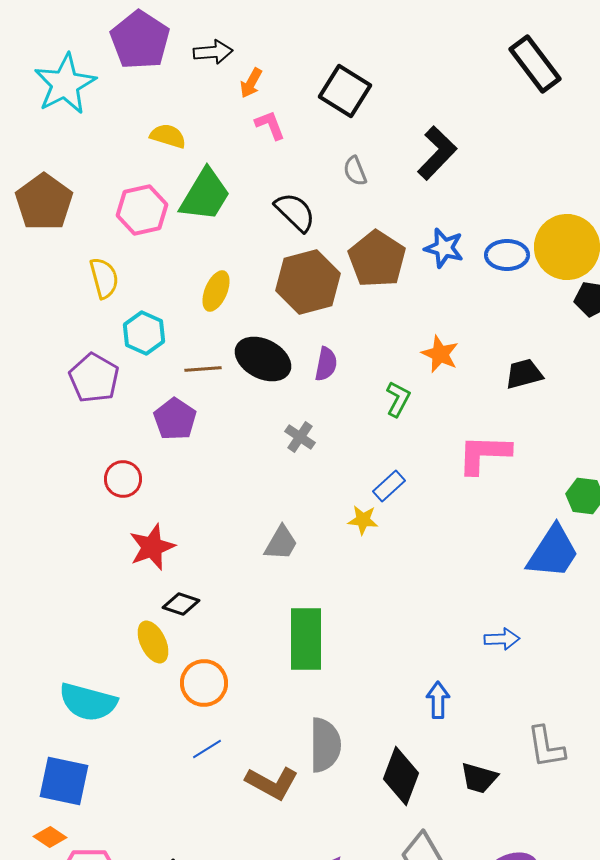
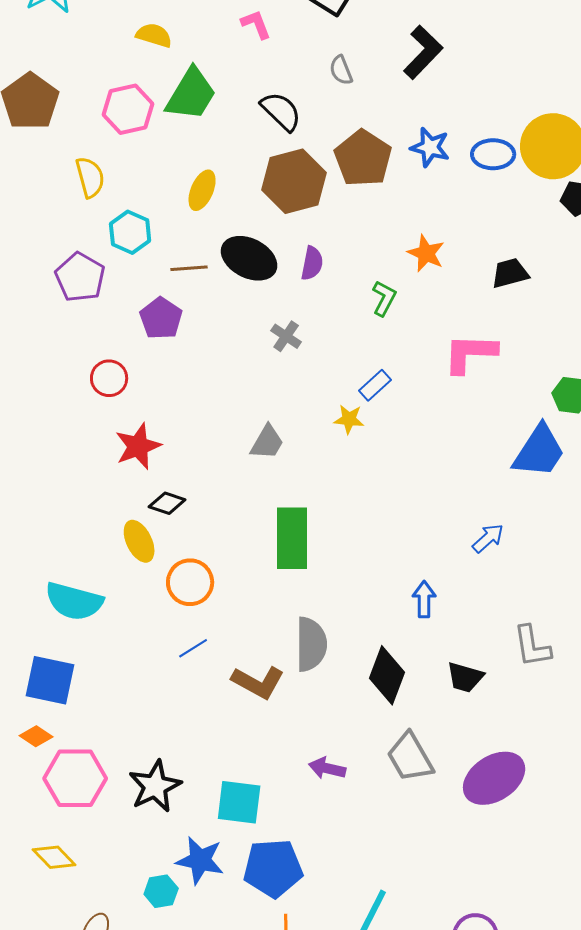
blue arrow: (502, 639) -> (488, 538), turned -40

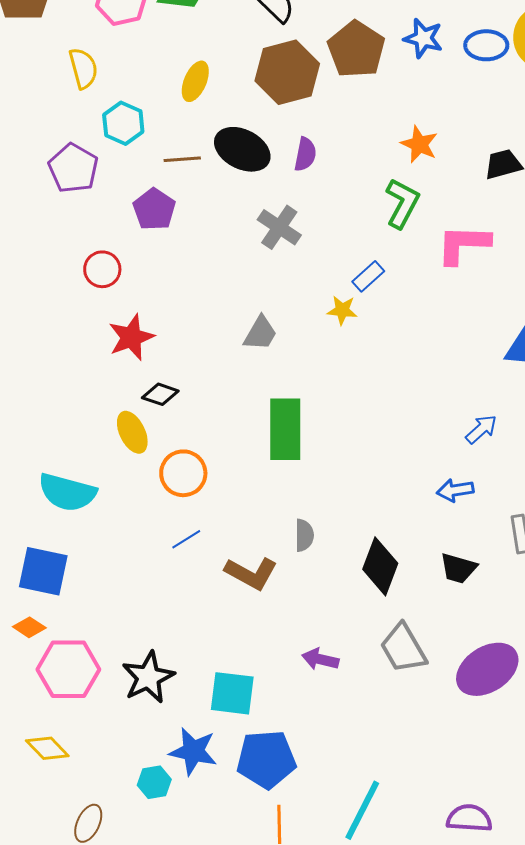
green L-shape: (384, 298) -> (402, 203), moved, size x1.4
gray cross: (286, 336) -> (279, 227), size x1.4
blue arrow: (424, 599) -> (455, 490), moved, turned -99
gray semicircle: (311, 644) -> (304, 535), size x0.6

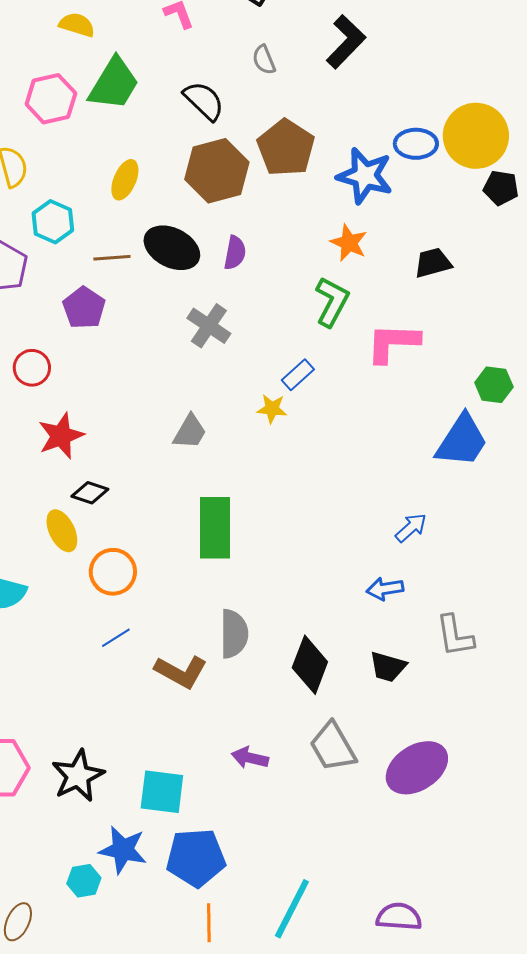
blue star: (423, 38) -> (365, 176), moved, size x1.4
gray semicircle: (304, 535) -> (234, 634), size x1.5

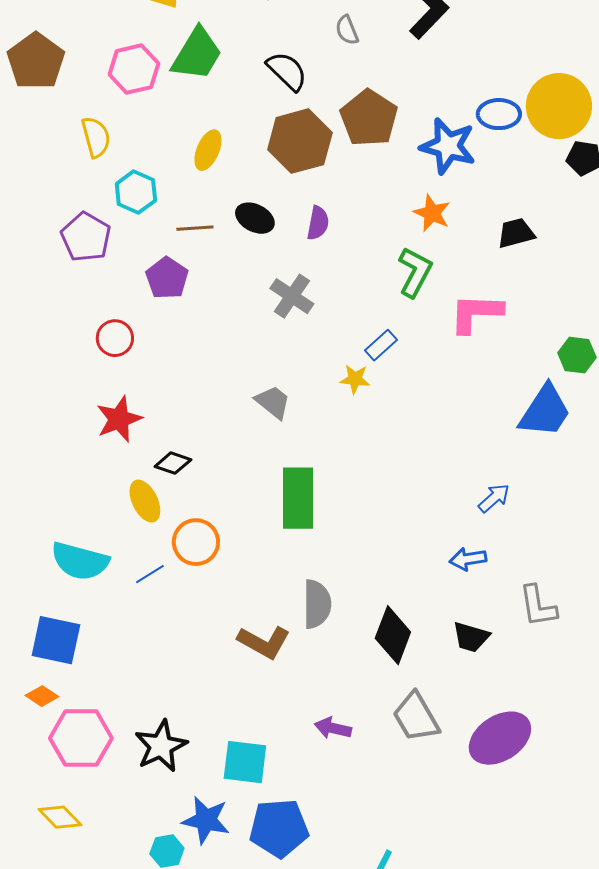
black ellipse: (172, 248) -> (255, 218), size x0.7
gray trapezoid: (190, 432) -> (273, 402), turned -81
red star: (61, 436) -> (119, 419), moved
blue line: (116, 638) -> (150, 574), moved

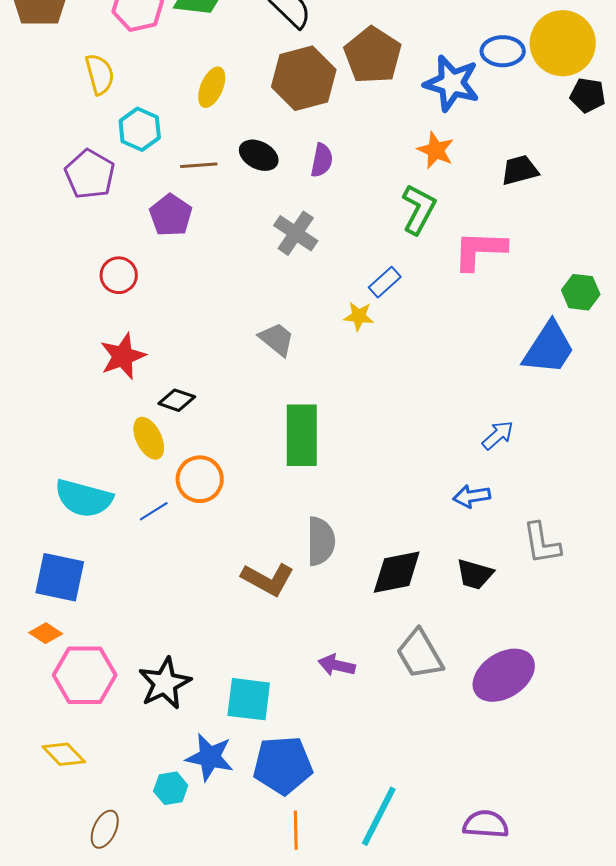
black diamond: (393, 635) -> (397, 572), turned 58

